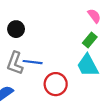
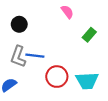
pink semicircle: (94, 16) -> (67, 12), moved
cyan trapezoid: (88, 65) -> (87, 81), moved, turned -65

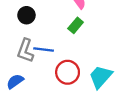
green rectangle: (89, 35) -> (76, 25), moved
cyan trapezoid: (87, 81) -> (101, 77), turned 135

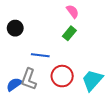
black circle: (26, 15) -> (15, 28), moved
gray L-shape: (25, 51) -> (29, 79), moved

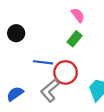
red circle: (62, 76) -> (66, 72), moved
gray L-shape: (29, 79) -> (50, 90), moved, turned 30

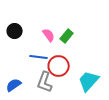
pink semicircle: (78, 15) -> (49, 35), moved
gray L-shape: (50, 90) -> (45, 82), turned -30

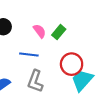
red circle: (59, 66) -> (72, 64), moved

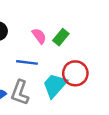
cyan trapezoid: (82, 80) -> (55, 85), moved
gray L-shape: (35, 81) -> (20, 93), moved

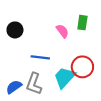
pink semicircle: (39, 36) -> (62, 31), moved
green rectangle: (61, 37) -> (82, 23), moved, turned -32

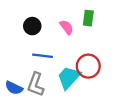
black circle: (15, 30) -> (32, 26), moved
blue semicircle: (14, 87) -> (14, 88), turned -119

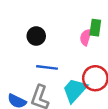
pink semicircle: (67, 27) -> (86, 37), moved, turned -126

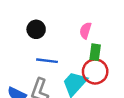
green rectangle: (95, 28) -> (95, 52), moved

